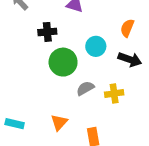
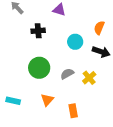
green circle: (63, 62) -> (39, 68), moved
yellow cross: (114, 94) -> (89, 78), turned -32

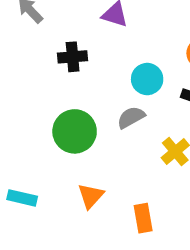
gray semicircle: (67, 74) -> (131, 117), moved

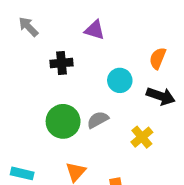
gray semicircle: (131, 117) -> (98, 120), moved

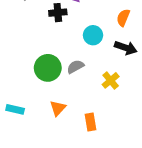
black cross: (61, 63) -> (58, 13), moved

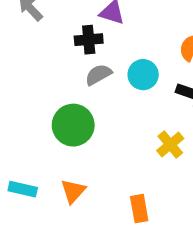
gray semicircle: (75, 67) -> (98, 75), moved
orange triangle: (58, 108) -> (73, 191), moved

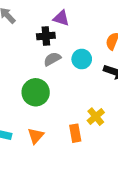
yellow cross: (170, 145) -> (96, 117), moved
orange rectangle: (139, 209) -> (75, 133), moved

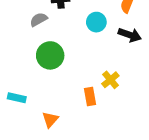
gray semicircle: (52, 59) -> (39, 19), moved
orange triangle: (36, 136) -> (50, 120), moved

